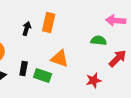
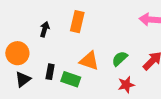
black arrow: (27, 28) -> (45, 29), moved
green semicircle: (99, 40) -> (120, 59), moved, turned -49

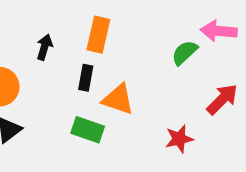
green semicircle: (120, 59) -> (185, 53), moved
black rectangle: (50, 72) -> (86, 78), moved

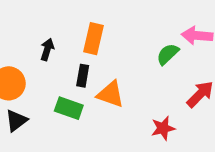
green rectangle: (88, 130) -> (69, 108), moved

